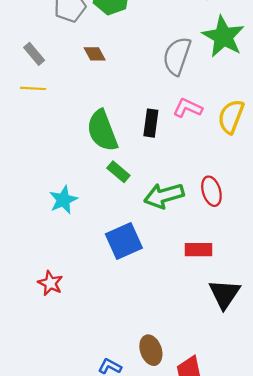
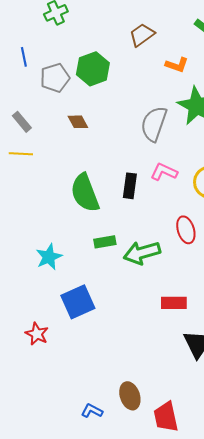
green rectangle: (118, 172) -> (105, 242), moved, turned -50
red ellipse: (211, 191) -> (186, 230), moved
blue square: (124, 241) -> (78, 302), moved

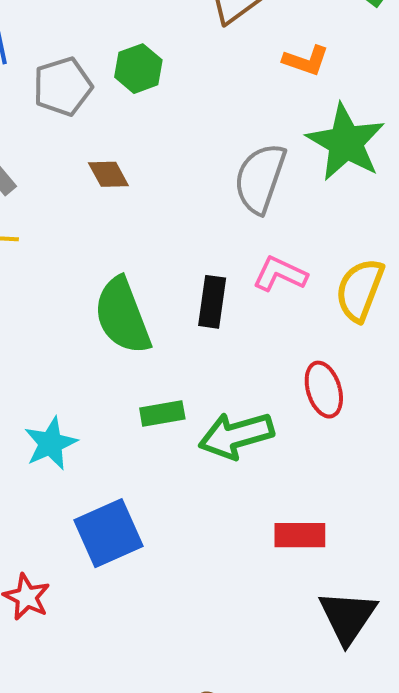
green hexagon: (93, 69) -> (138, 69), size x0.7

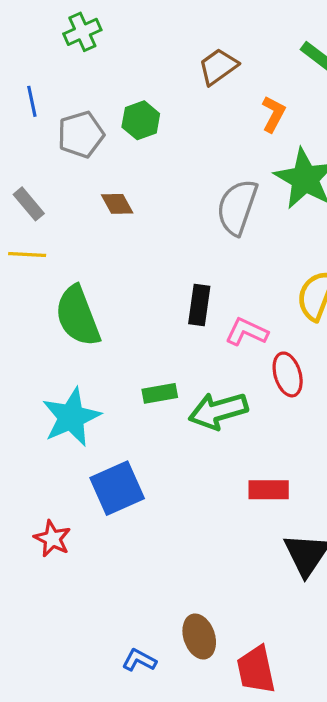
orange L-shape: (306, 61) -> (273, 114), turned -81
pink L-shape: (280, 274) -> (247, 332), moved
green semicircle: (122, 316) -> (78, 316), moved
cyan star: (51, 443) -> (71, 417), size x1.4

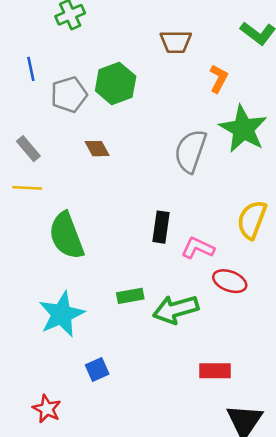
brown trapezoid: (218, 67) -> (176, 42), turned -144
green hexagon: (141, 120) -> (116, 83), size x1.4
red ellipse: (288, 374) -> (230, 281), turned -52
blue square: (117, 488) -> (97, 370), size x0.6

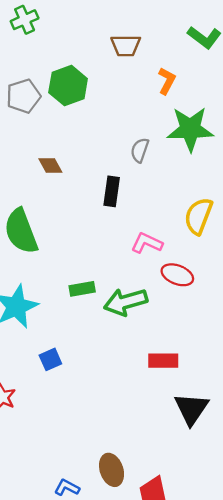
green star: (243, 129) -> (190, 129), turned -30
brown diamond: (97, 149) -> (50, 165), moved
gray semicircle: (190, 151) -> (140, 150), size x0.6
black rectangle: (161, 227) -> (112, 191), moved

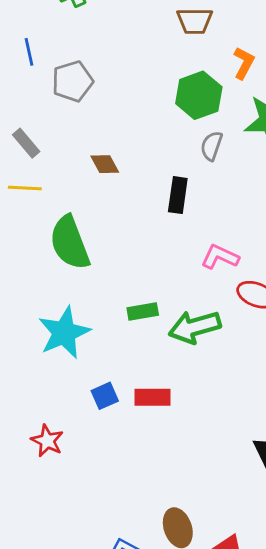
green hexagon: (68, 86) -> (199, 95), moved
red rectangle: (163, 361) -> (153, 397), moved

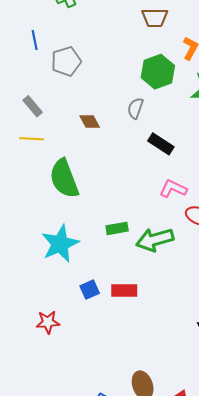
gray semicircle: (211, 146) -> (135, 108), moved
black rectangle: (178, 195) -> (161, 144), moved, turned -65
red star: (47, 441) -> (48, 322), turned -30

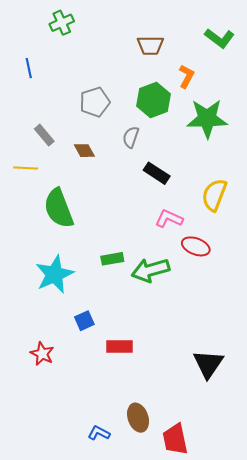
gray pentagon: (66, 61) -> (95, 102), moved
gray rectangle: (33, 106) -> (44, 135), moved
red rectangle: (124, 291) -> (119, 346), moved
red star: (48, 322) -> (42, 354), turned 30

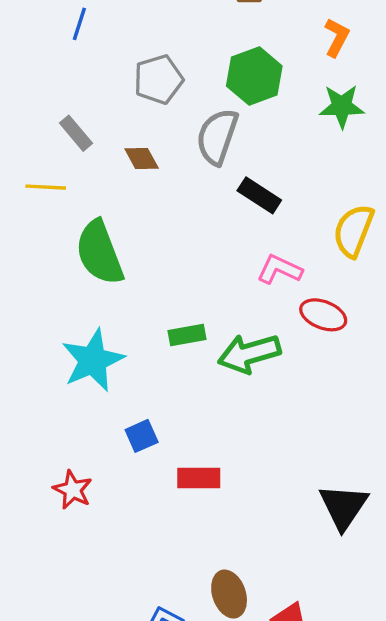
blue line: (29, 68) -> (79, 24), moved, turned 30
orange L-shape: (186, 76) -> (337, 37), moved
green star: (207, 119) -> (342, 106), size x0.7
gray semicircle: (131, 137) -> (217, 137), size x1.6

